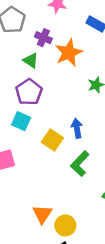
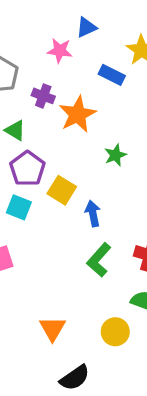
green triangle: (31, 60) -> (15, 130), moved
yellow square: (52, 140) -> (62, 190), moved
yellow circle: (65, 225) -> (115, 332), moved

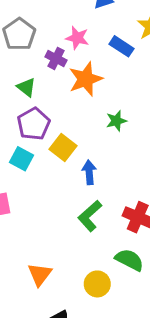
pink star: (60, 51) -> (77, 38), moved

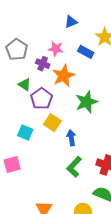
green star: (116, 121) -> (86, 102), size x1.6
purple pentagon: (34, 124) -> (41, 99), moved

